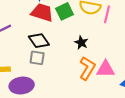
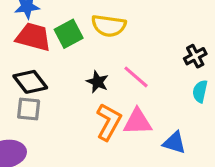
pink line: (107, 14) -> (136, 77), moved, turned -60

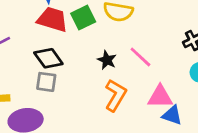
pink triangle: (138, 122) -> (160, 97), moved

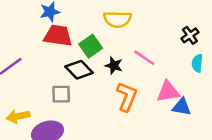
green square: (83, 18) -> (91, 46), moved
black diamond: (48, 58) -> (79, 70), moved

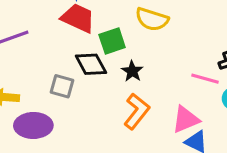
pink line: (144, 58) -> (205, 79), moved, turned -35
pink triangle: (168, 92) -> (186, 119), turned -30

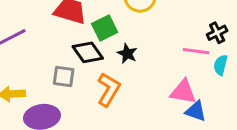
orange L-shape: (137, 111) -> (109, 90), moved
pink triangle: (186, 119) -> (183, 92), turned 40

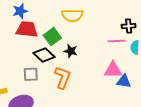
black cross: (217, 33) -> (129, 26), turned 32

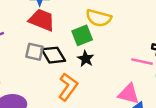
green square: (52, 37) -> (82, 35), moved
gray square: (31, 74) -> (35, 52), moved

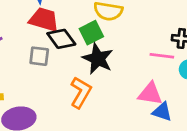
black diamond: (53, 55) -> (61, 39), moved
black star: (86, 59) -> (98, 59), size x1.6

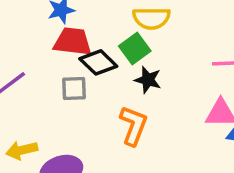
black star: (98, 59) -> (148, 80), size x0.7

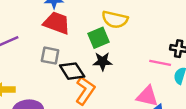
black diamond: (98, 62) -> (72, 71), moved
black star: (148, 80) -> (102, 61), turned -30

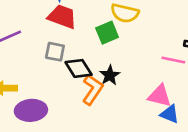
black star: (102, 61) -> (110, 75), moved, turned -30

